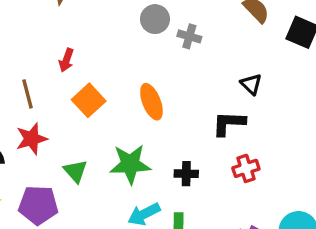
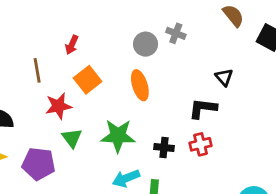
gray circle: (155, 19) -> (146, 44), moved
red star: (31, 139) -> (58, 106), moved
red cross: (246, 168) -> (201, 144), moved

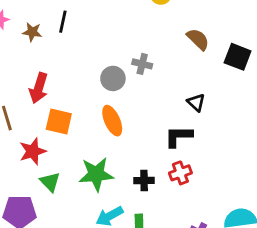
red arrow: (72, 45) -> (39, 88), size x1.5
orange square: (88, 80) -> (59, 121), turned -32

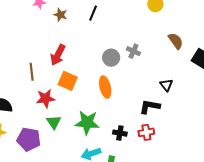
black line: (63, 22) -> (93, 13), moved

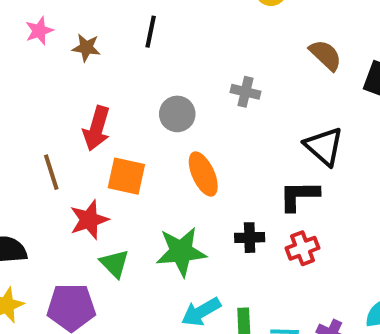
gray circle: (111, 58) -> (177, 114), moved
black triangle: (166, 85) -> (324, 146), size x1.5
black cross: (120, 133) -> (250, 238), moved

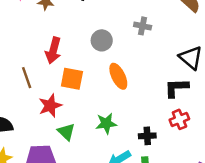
black cross: (250, 238) -> (147, 136), moved
green star: (181, 252) -> (106, 123), size x0.7

